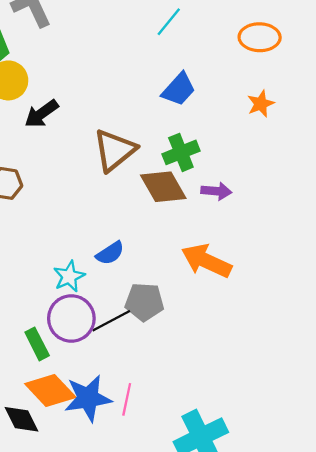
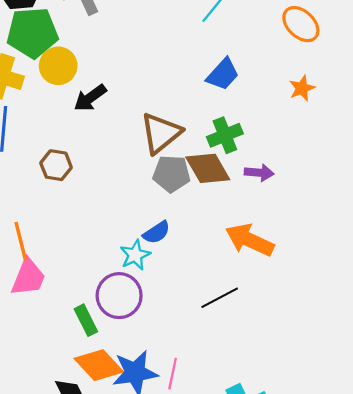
orange ellipse: (260, 37) -> (301, 24), turned 42
cyan star: (69, 276) -> (135, 255), moved
gray pentagon: (144, 302) -> (171, 174), moved
black line: (111, 321) -> (220, 298), moved

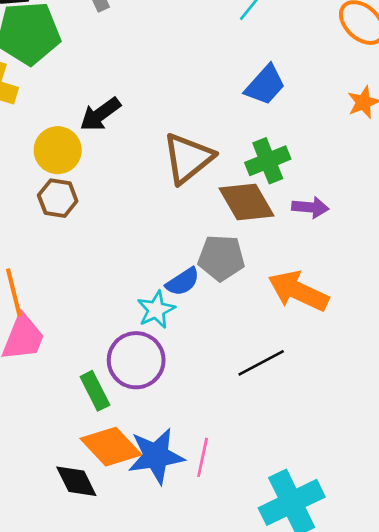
yellow circle: (58, 66) -> (58, 150), moved
gray pentagon: (171, 174) -> (221, 258), moved

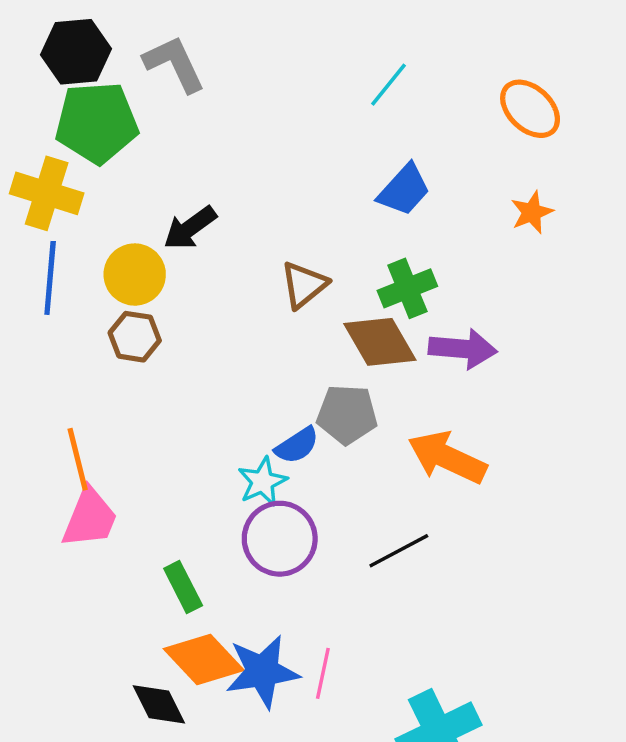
brown triangle: (188, 158) -> (304, 285), size x0.7
purple arrow: (310, 207) -> (463, 349), size x1.4
purple circle: (136, 360) -> (280, 539), moved

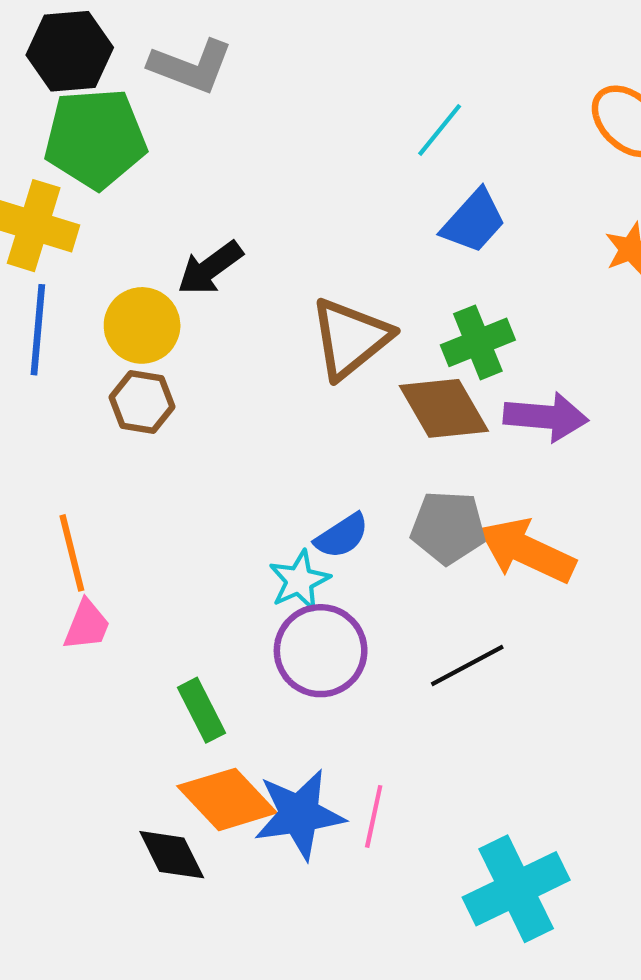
gray L-shape: (174, 64) -> (191, 66), turned 136
cyan line: (388, 85) -> (440, 130), moved
brown triangle: (304, 285) -> (350, 338), size x1.4
gray pentagon: (347, 414) -> (448, 527), moved
pink trapezoid: (90, 518) -> (87, 625), size x0.7

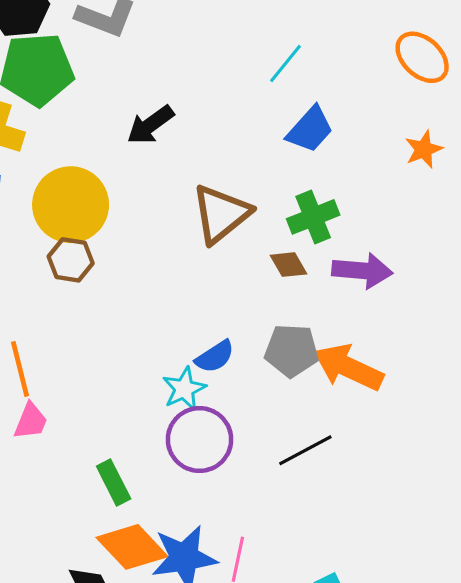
black arrow: (210, 268) -> (150, 125), moved
yellow circle: (142, 325) -> (71, 205), size x1.4
brown diamond: (444, 408) -> (289, 265), size x0.6

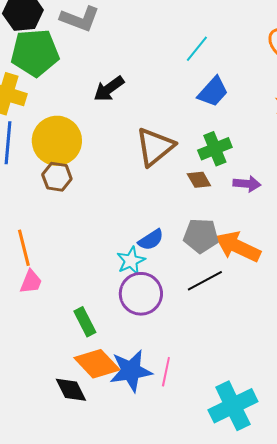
purple arrow: (362, 271) -> (247, 184), size x0.7
black line: (305, 450) -> (205, 281), moved

